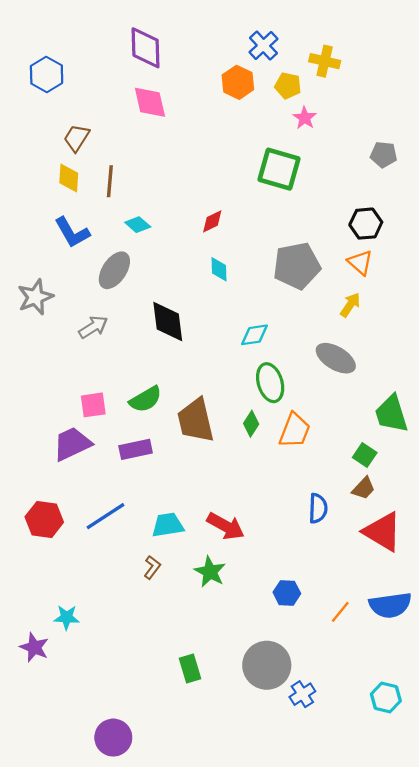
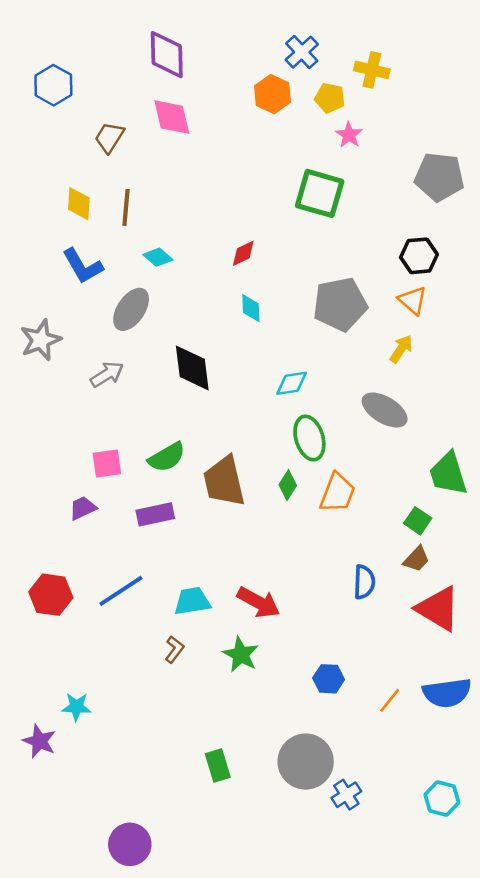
brown trapezoid: (77, 138) -> (109, 137), moved
gray pentagon: (384, 155) -> (439, 177), size x1.6
purple trapezoid: (72, 444) -> (83, 508), size x0.6

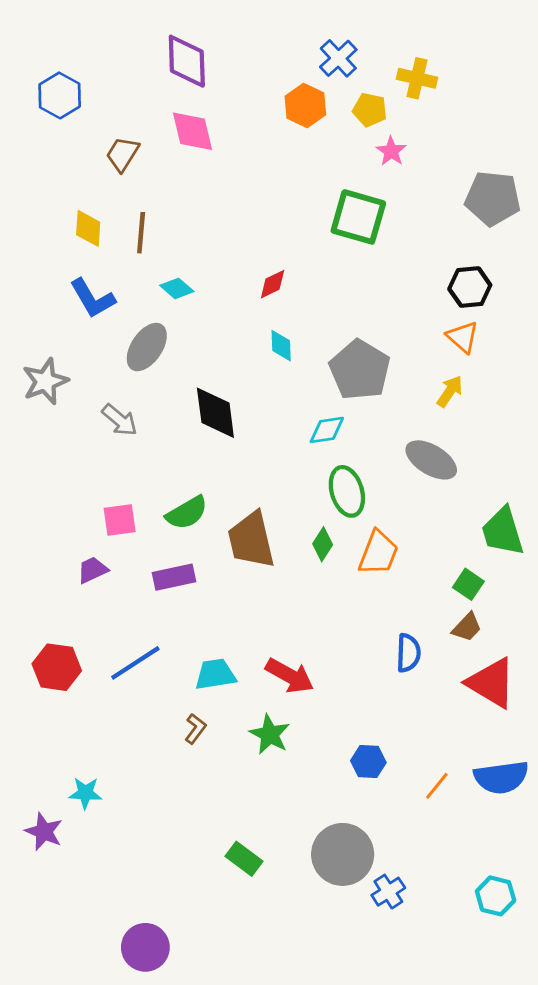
gray pentagon: (340, 304) -> (360, 370), moved, turned -30
gray arrow: (107, 374) -> (120, 420), turned 72
green rectangle: (218, 765) -> (244, 859), turned -36

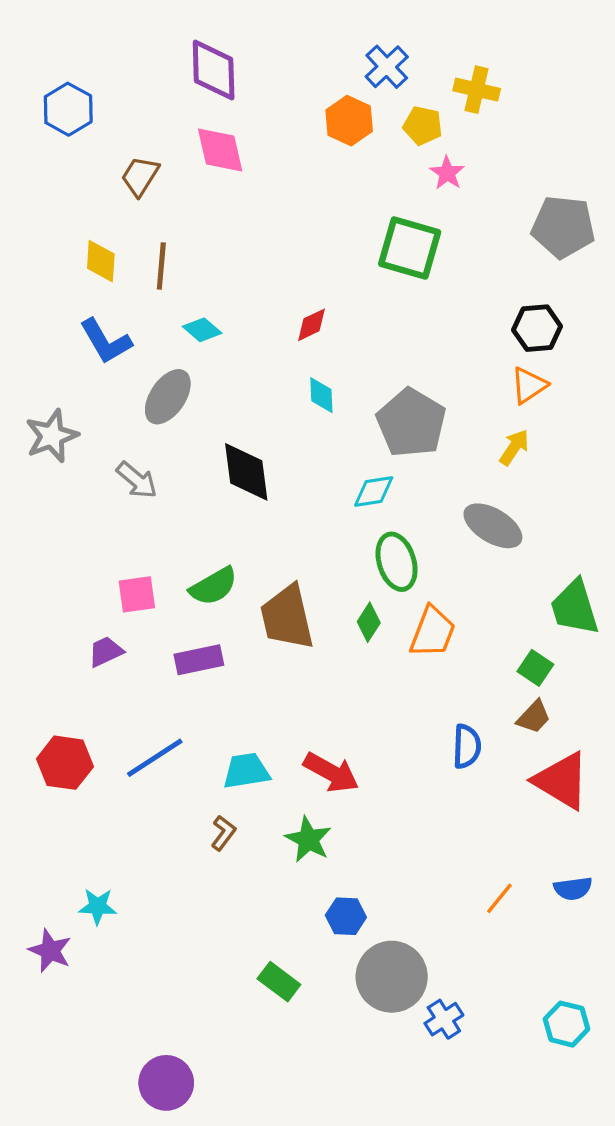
orange triangle: (463, 337) -> (529, 385), turned 45
blue hexagon: (368, 762) -> (346, 916), moved
blue semicircle: (501, 777) -> (573, 888), size x0.6

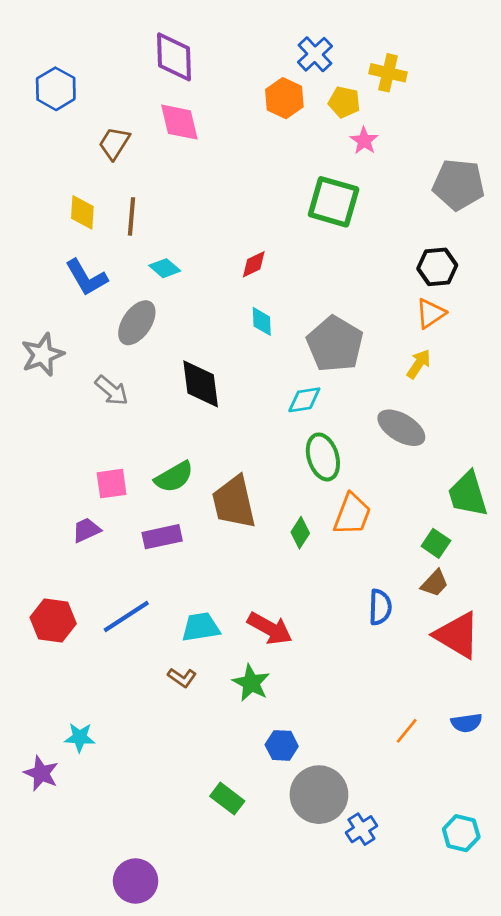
green diamond: (369, 622) -> (300, 533), moved
brown L-shape: (223, 833) -> (182, 678), turned 88

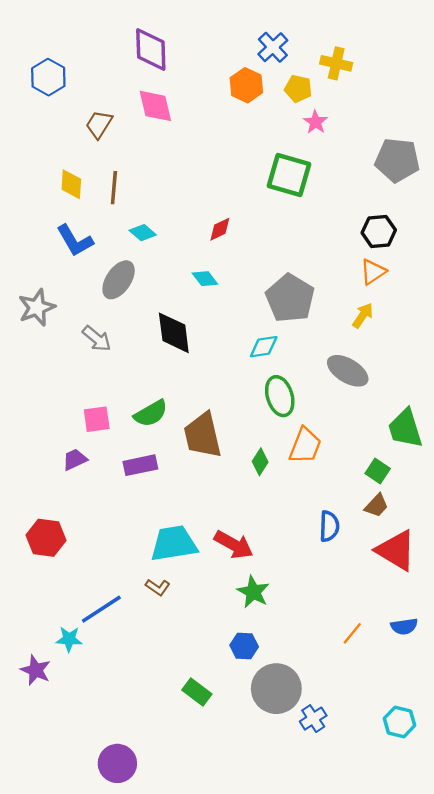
cyan diamond: (262, 321) -> (205, 279), moved, turned -35
blue line: (126, 616) -> (101, 609), moved
cyan trapezoid: (201, 627) -> (174, 544), size x1.4
green star: (251, 683) -> (253, 592), moved

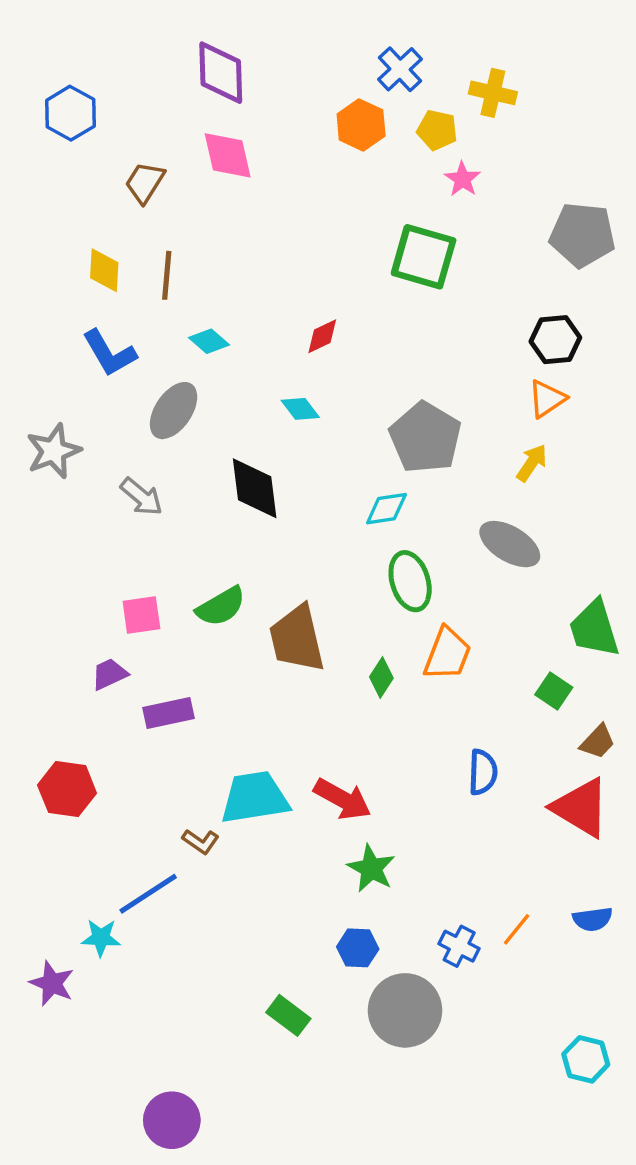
purple rectangle: (140, 465) -> (168, 713), moved
brown trapezoid: (376, 506) -> (598, 742), moved
brown L-shape: (158, 587) -> (201, 841), moved
blue cross: (313, 719) -> (459, 946), moved, turned -30

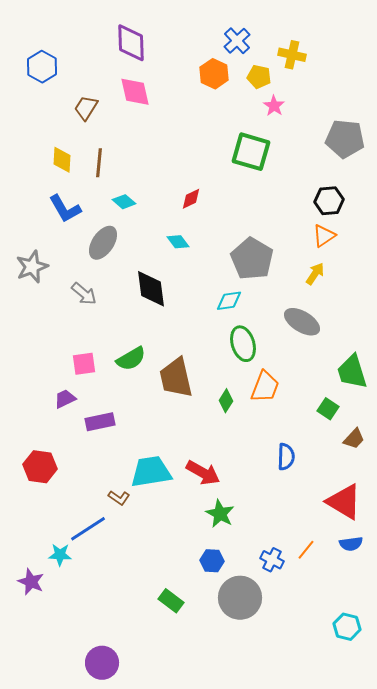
red triangle: (581, 808) -> (344, 502), moved

